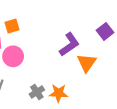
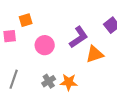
pink circle: (13, 56) -> (45, 45), moved
orange triangle: (87, 63) -> (95, 54), turned 36

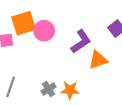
orange square: (26, 20) -> (24, 23), size x1.6
pink circle: (45, 45) -> (44, 31), moved

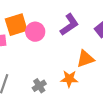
purple L-shape: (81, 41) -> (69, 25), moved
orange star: (70, 90) -> (69, 79), moved

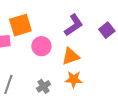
pink circle: (35, 32) -> (41, 46), moved
orange triangle: (85, 59) -> (71, 56), moved

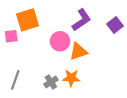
pink circle: (41, 46) -> (60, 41), moved
orange star: (74, 79) -> (71, 78), moved

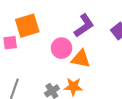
orange triangle: (78, 51) -> (81, 59), turned 30

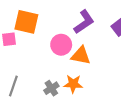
orange square: (27, 26) -> (26, 22), turned 30

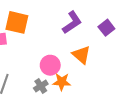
pink circle: (61, 45) -> (50, 65), moved
orange triangle: (81, 56) -> (81, 55), moved, turned 30

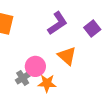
gray cross: (41, 86) -> (23, 78), moved

